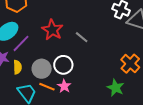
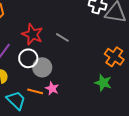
white circle: (63, 65) -> (28, 58), moved
gray circle: (42, 69) -> (42, 67), moved

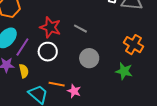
gray circle: (42, 67) -> (89, 58), moved
pink star: (52, 88) -> (74, 91), moved

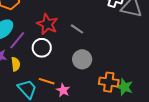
orange cross: (133, 45) -> (109, 82), moved, turned -30
green star: (124, 71) -> (124, 87), moved

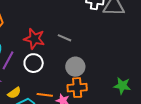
yellow semicircle: (16, 64) -> (14, 93), moved, turned 72
orange cross: (109, 82) -> (77, 88), moved

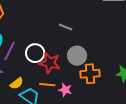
red star: (34, 39) -> (50, 63), moved
orange cross: (77, 88) -> (90, 74), moved

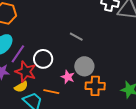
red star: (50, 63) -> (26, 72), moved
pink star: (65, 90) -> (68, 77), moved

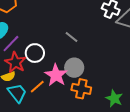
pink star: (68, 77) -> (56, 75), size x1.6
orange line: (51, 92) -> (37, 87), turned -63

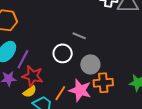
white circle: (35, 53) -> (63, 53), moved
pink star: (56, 75) -> (80, 90), moved

